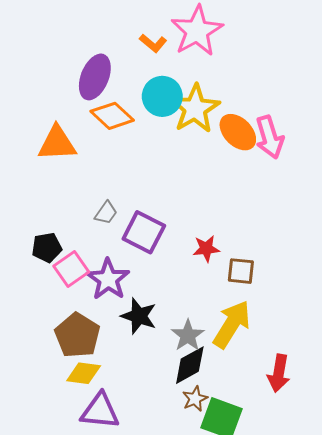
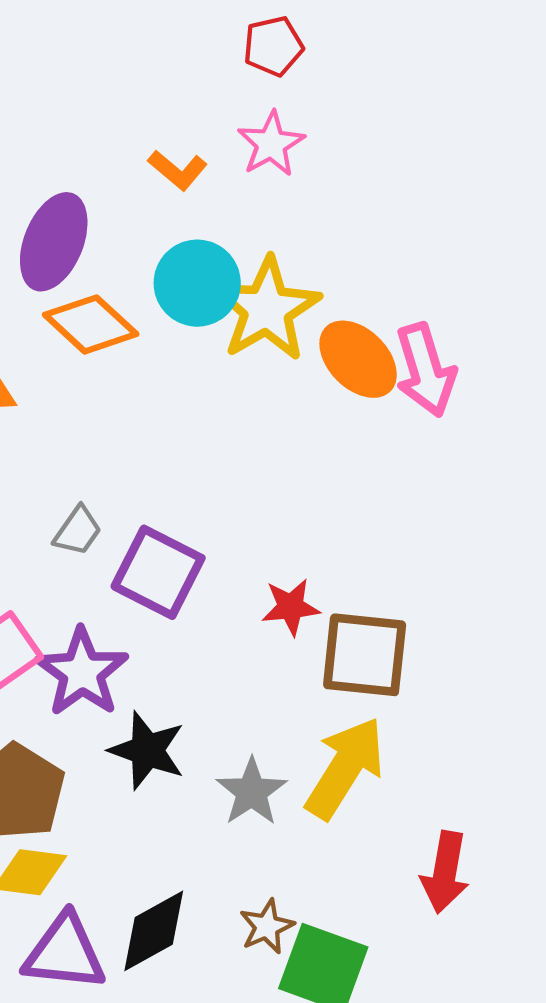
pink star: (197, 31) -> (271, 144), size x0.6
brown square: (241, 271) -> (365, 655), size x1.5
black diamond: (190, 365) -> (154, 931), moved

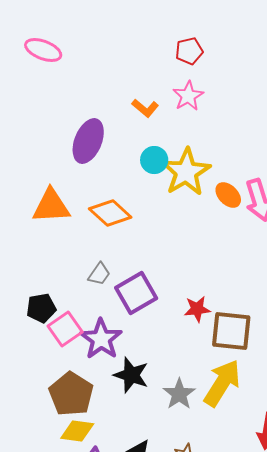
cyan circle: (197, 283) -> (154, 160), size x0.7
orange diamond: (91, 324) -> (110, 213), moved
orange ellipse: (358, 359) -> (228, 195), size x0.7
purple square: (158, 572) -> (136, 293), turned 33

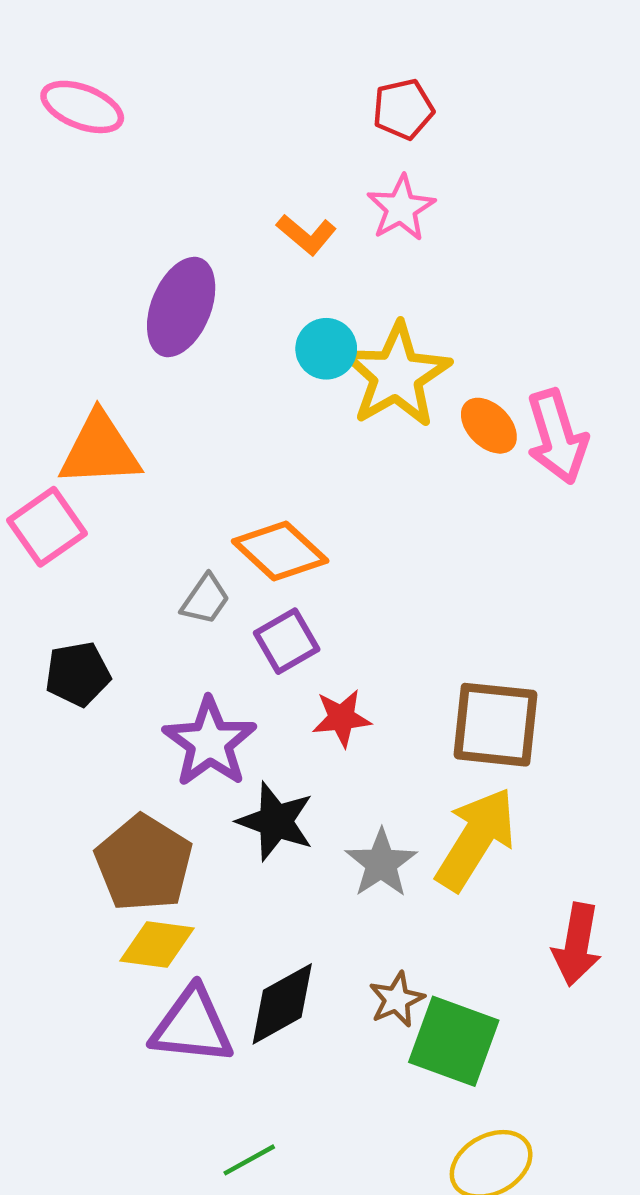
orange diamond: (110, 213) -> (280, 551), moved
purple square: (136, 293) -> (287, 641), size x0.7
red star: (197, 309) -> (342, 718), moved
pink square: (65, 329) -> (47, 527), moved

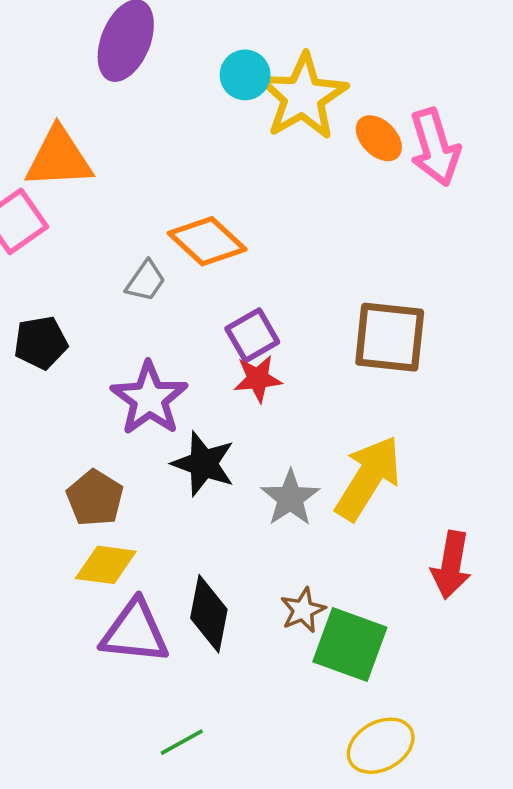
purple square: (287, 641) -> (252, 335), moved
brown square: (495, 725) -> (390, 337), moved
brown pentagon: (144, 863) -> (95, 498), size x0.7
black diamond: (282, 1004) -> (209, 614), turned -50

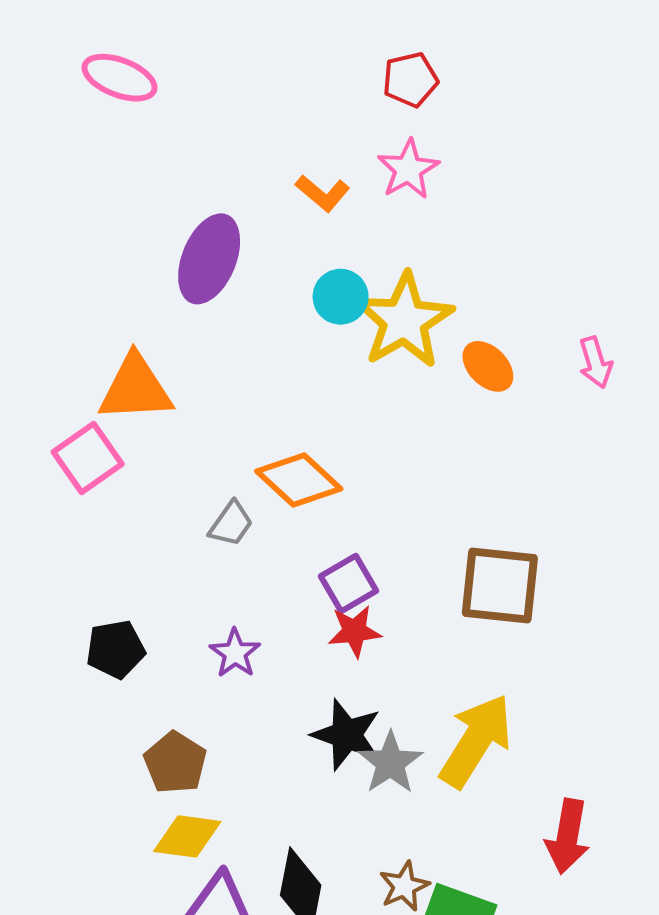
pink arrow: (435, 147) -> (595, 362), moved, size x0.6
black pentagon: (41, 343) -> (116, 649), moved
purple star: (149, 399) -> (235, 653), size x0.6
black star: (203, 464) -> (347, 735), moved

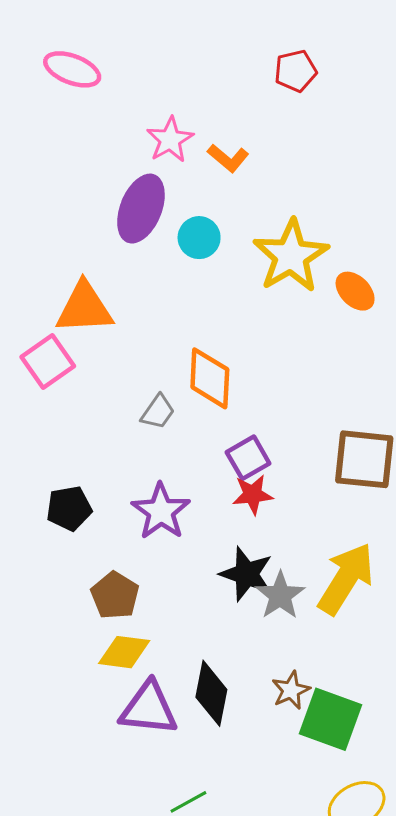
pink star: (408, 169) -> (170, 140), moved
cyan circle: (341, 297) -> (199, 238), moved
orange diamond: (299, 480) -> (210, 378), turned 50
purple star: (235, 653) -> (161, 511), size x1.5

